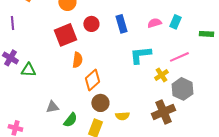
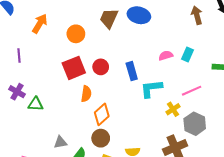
red circle: (91, 24) -> (101, 67), moved
blue rectangle: (121, 24) -> (132, 71), moved
brown circle: (100, 103) -> (101, 138), moved

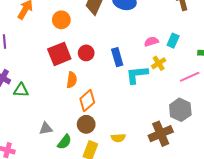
pink line: (192, 91) -> (190, 77), moved
yellow cross: (173, 109) -> (159, 63), moved

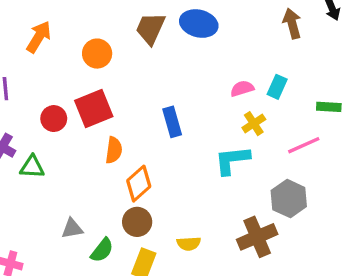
red circle: (86, 53) -> (54, 119), moved
blue rectangle: (117, 57) -> (172, 122), moved
cyan L-shape: (137, 75) -> (232, 160), moved

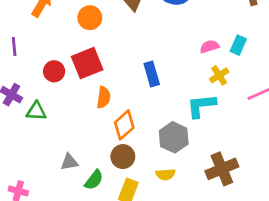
gray hexagon: (289, 199) -> (174, 137), moved

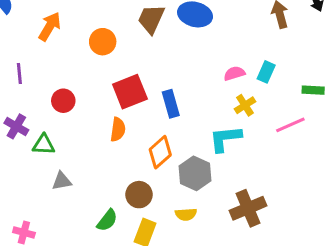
red square: (87, 63) -> (130, 92), moved
orange diamond: (124, 125) -> (160, 152), moved
gray triangle: (69, 162) -> (62, 181), moved

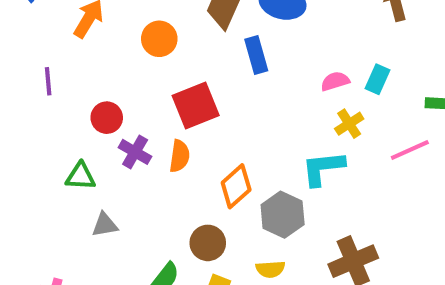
blue rectangle: (171, 104) -> (256, 55), moved
purple cross: (16, 126) -> (135, 152), moved

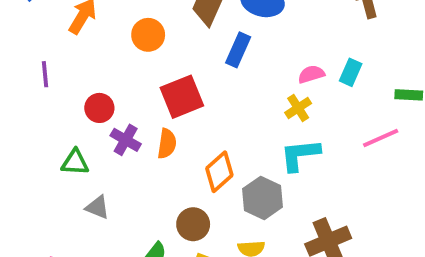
blue rectangle: (256, 55) -> (238, 50), turned 40
yellow cross: (349, 124) -> (298, 108), moved
gray triangle: (105, 225) -> (98, 207), turned 32

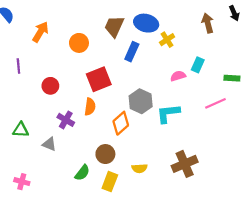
pink semicircle: (311, 74) -> (178, 76), moved
yellow cross: (298, 108) -> (167, 40), moved
purple cross: (126, 140) -> (66, 120), moved
green triangle: (75, 162) -> (21, 130), moved
gray hexagon: (263, 198) -> (141, 101), moved

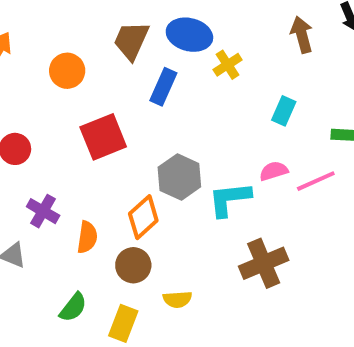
pink semicircle: (178, 76) -> (274, 171), moved
orange semicircle: (90, 107) -> (87, 237), moved
brown circle: (105, 154) -> (133, 265), moved
brown cross: (185, 164) -> (264, 263), moved

